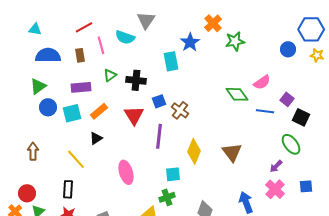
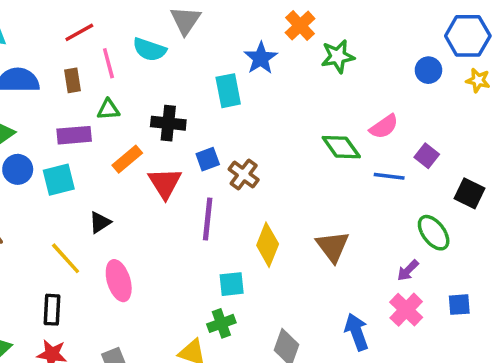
green triangle: (110, 75) -> (108, 109), moved, turned 32
orange rectangle: (99, 111) -> (127, 159), moved
black square: (301, 117) -> (470, 193), moved
pink ellipse: (126, 172) -> (119, 281), moved

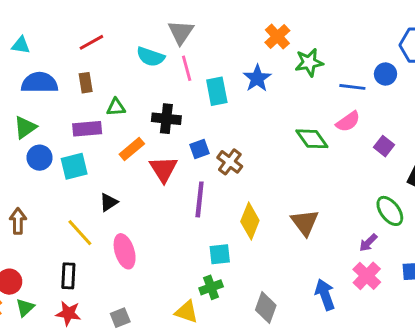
blue star: (261, 58) -> (257, 78), moved
pink line: (108, 63) -> (187, 68), moved
blue line: (389, 176) -> (352, 87), moved

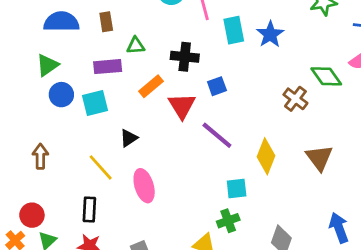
blue star: (257, 78) -> (270, 34), moved
brown cross: (230, 162) -> (295, 99), moved
purple line: (200, 199) -> (217, 135), turned -56

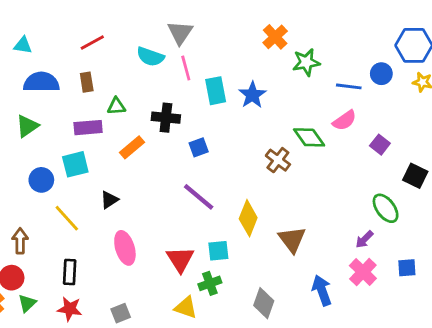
blue circle: (61, 95) -> (41, 180), moved
red triangle: (182, 106) -> (180, 259), moved
brown arrow: (40, 156) -> (20, 241), moved
brown triangle: (319, 158) -> (292, 239), moved
yellow line: (101, 167) -> (67, 218), moved

